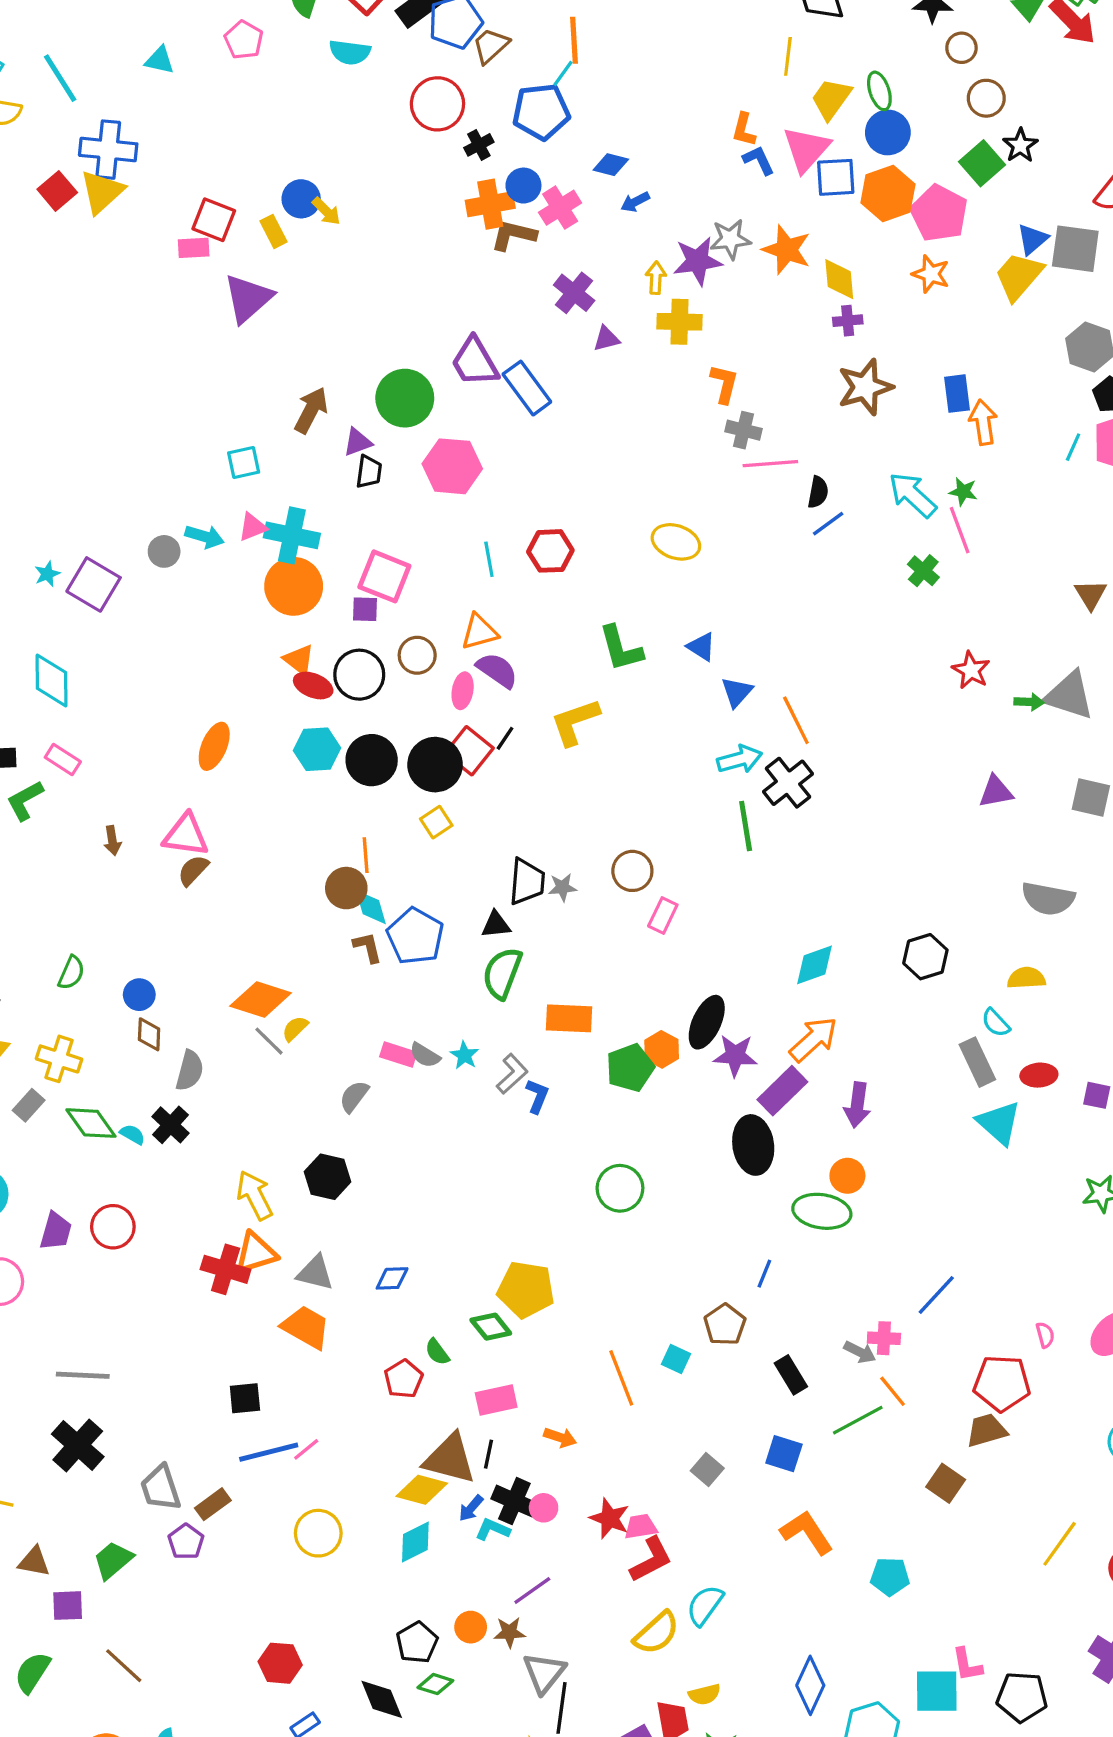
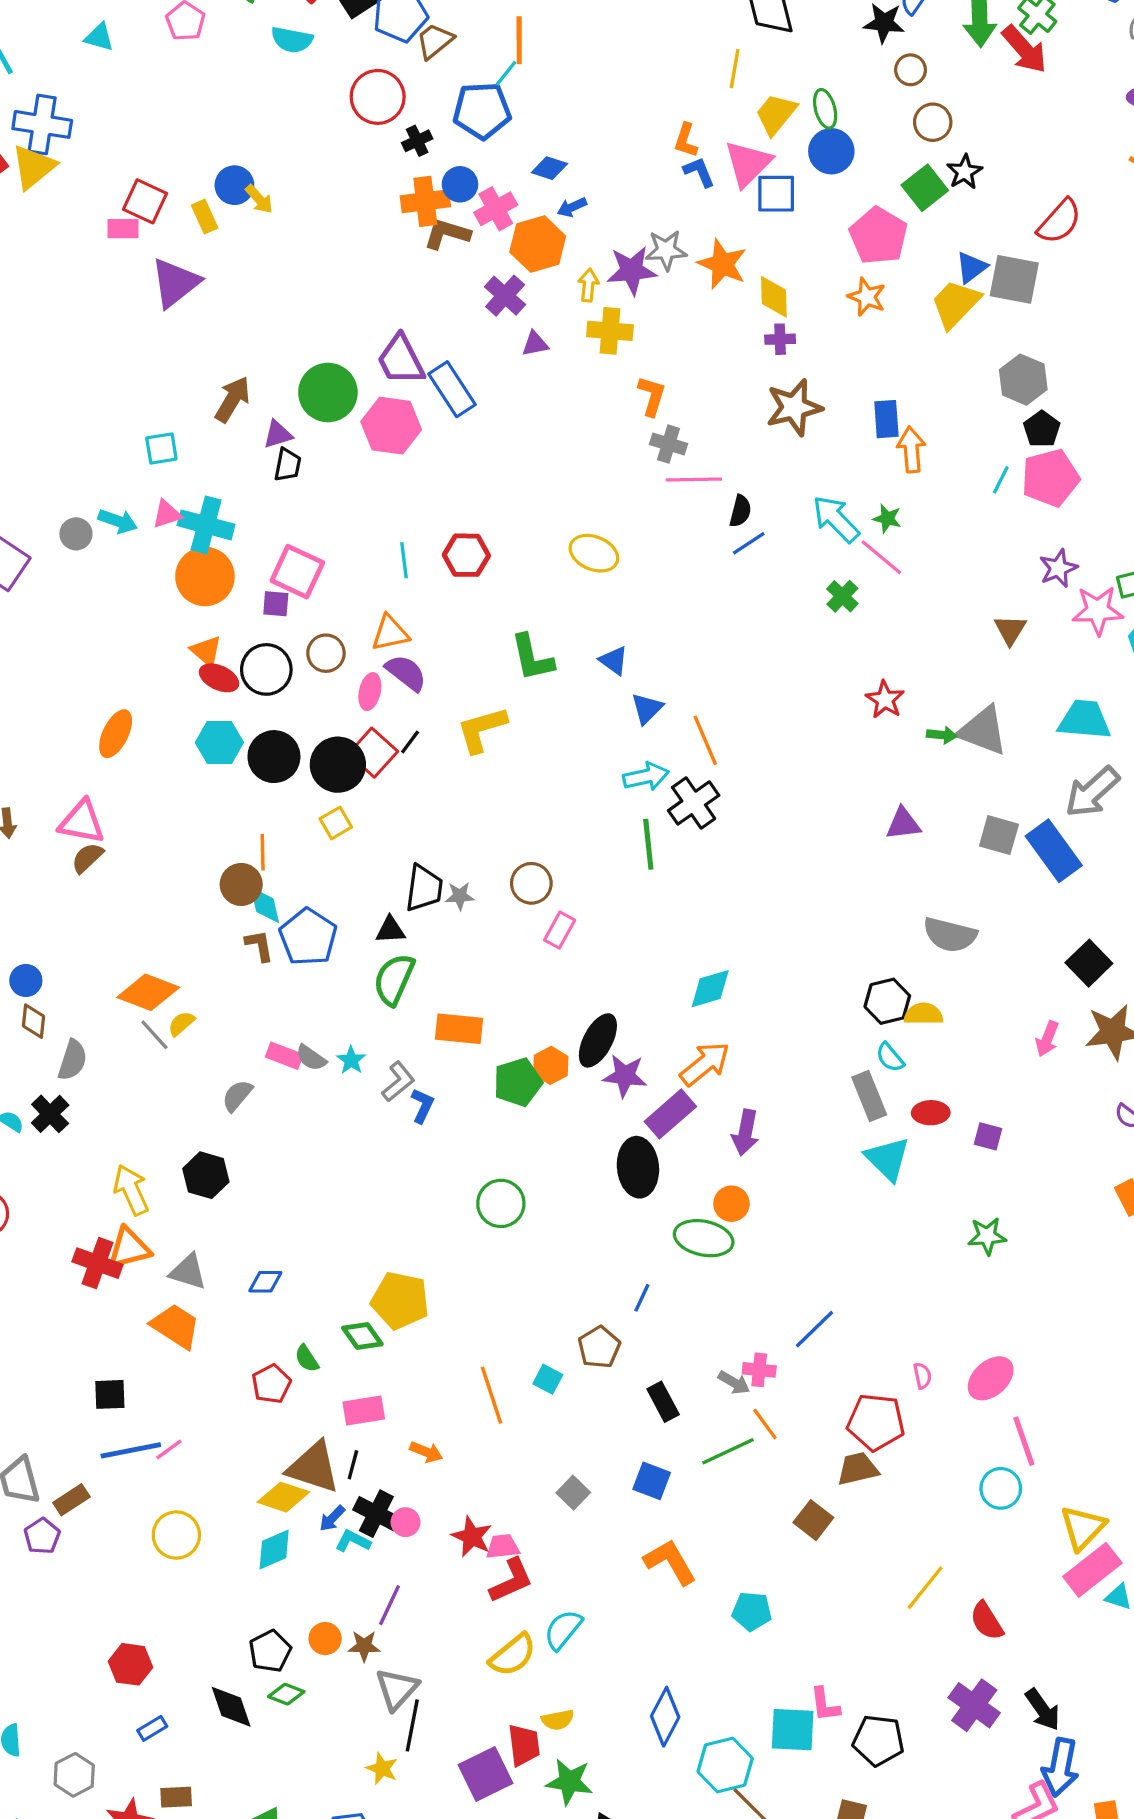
orange hexagon: (888, 194) -> (538, 244), moved
pink hexagon: (452, 466) -> (391, 426), moved
pink line: (960, 530) -> (881, 557), turned -33
black hexagon: (925, 957) -> (887, 1001), moved
purple line: (532, 1591) -> (390, 1605), turned -33

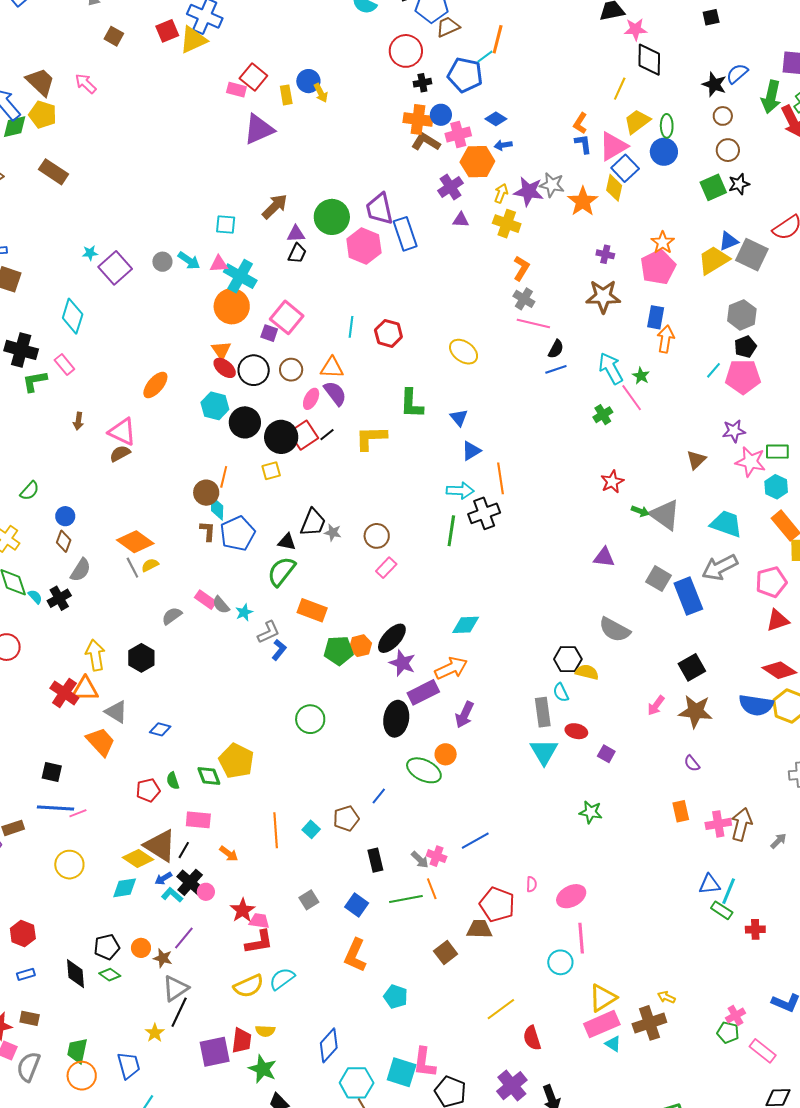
blue square: (776, 194) -> (625, 168), turned 32
pink pentagon: (878, 236) -> (658, 267), moved
yellow diamond: (774, 297) -> (614, 188), moved
orange L-shape: (670, 1562) -> (355, 955), turned -140
pink L-shape: (825, 1705) -> (424, 1063), size x1.4

